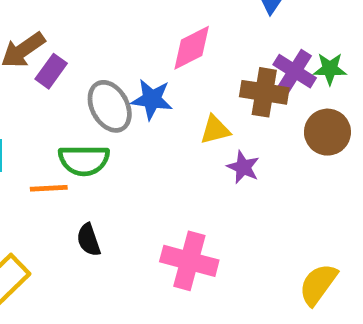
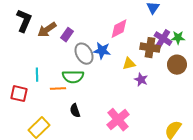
purple rectangle: (51, 71) -> (67, 35), moved
pink cross: (189, 261) -> (118, 120), turned 35

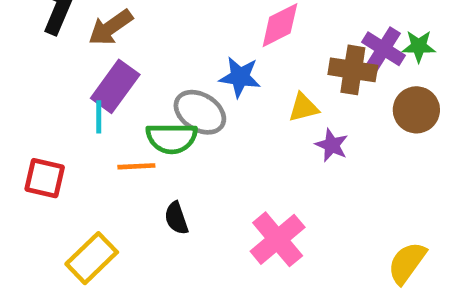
purple rectangle: (67, 35) -> (115, 86), moved, size x1.5
gray ellipse: (84, 54) -> (200, 112), moved, turned -30
cyan line: (37, 75) -> (99, 117), moved

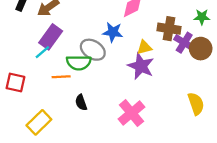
purple cross: (383, 49) -> (184, 43), moved
cyan line: (99, 117) -> (42, 52), turned 49
purple star: (332, 145) -> (141, 66), moved, size x1.6
yellow semicircle: (407, 263) -> (196, 104), moved, turned 125

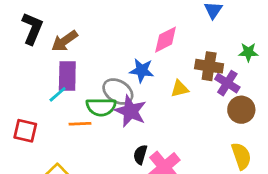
purple rectangle: (51, 37) -> (67, 76), turned -35
brown circle: (201, 49) -> (241, 110), moved
purple star: (141, 66) -> (130, 111), moved
black semicircle: (81, 102) -> (140, 155), moved, turned 35

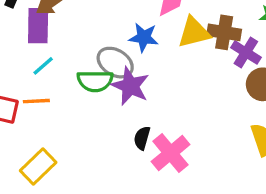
purple rectangle: (67, 76) -> (38, 26), moved
yellow triangle: (180, 89) -> (194, 32), moved, size x1.5
orange line: (80, 124) -> (36, 101), moved

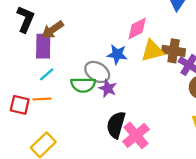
purple star: (130, 86) -> (108, 88), size x0.7
black semicircle: (142, 138) -> (116, 125), size x1.6

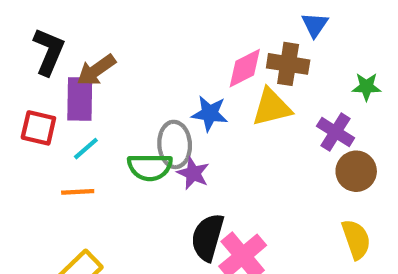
brown cross: (174, 51) -> (288, 64), moved
gray ellipse: (97, 72) -> (175, 144), turned 55
red square: (20, 105) -> (38, 128), moved

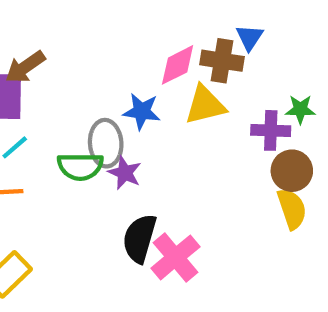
blue triangle: (315, 25) -> (250, 37), moved
green star: (366, 87) -> (300, 109), moved
purple cross: (336, 132) -> (271, 130), turned -30
yellow semicircle: (356, 239) -> (292, 209), moved

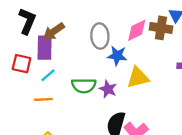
yellow triangle: (205, 105) -> (138, 77), moved
gray ellipse: (106, 143) -> (100, 36), moved

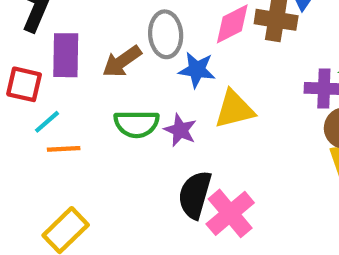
brown arrow: (54, 31) -> (122, 61), moved
cyan line: (48, 75) -> (47, 122), moved

